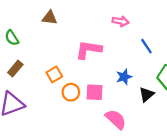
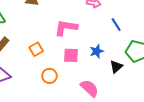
orange circle: (71, 92) -> (49, 76), moved
pink square: (95, 92) -> (71, 55), moved

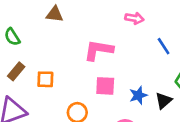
orange square: (36, 49) -> (45, 79), moved, turned 32
blue star: (97, 51) -> (138, 95), moved

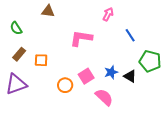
pink arrow: (134, 18) -> (108, 14), turned -72
pink square: (105, 86) -> (86, 76), moved, turned -35
black triangle: (164, 101) -> (130, 76), turned -48

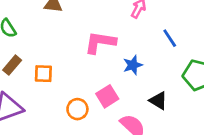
blue star: (111, 72) -> (133, 65), moved
black triangle: (130, 76) -> (158, 101), moved

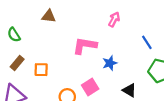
blue line: (170, 38) -> (147, 42), moved

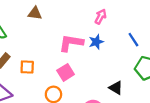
blue star: (110, 63) -> (96, 42), moved
pink square: (90, 87) -> (66, 72), moved

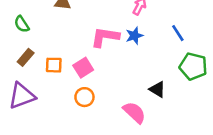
pink square: (66, 72) -> (83, 68), moved

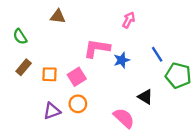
blue line: (178, 33) -> (157, 54), moved
blue star: (134, 36) -> (122, 60), moved
purple triangle: (22, 96) -> (52, 111), moved, size x0.7

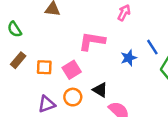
blue star: (122, 60) -> (129, 58), moved
black triangle: (145, 97) -> (100, 90), moved

